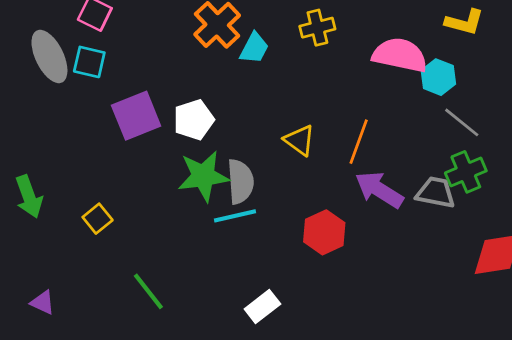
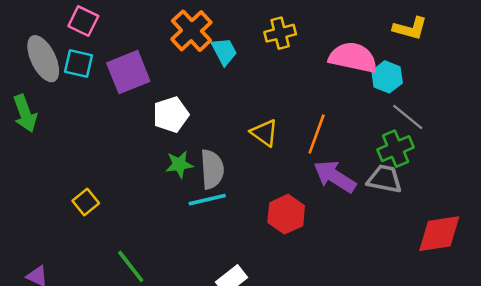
cyan trapezoid: (254, 48) -> (224, 51), turned -56
purple square: (136, 116) -> (128, 72), moved
green cross: (466, 172) -> (396, 149), moved
green star: (203, 176) -> (179, 164), size x0.6
green arrow: (29, 197) -> (25, 113), moved

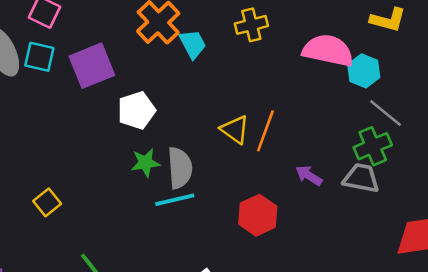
orange line: (317, 134) -> (265, 131), moved
purple arrow: (335, 177) -> (309, 176), size x0.6

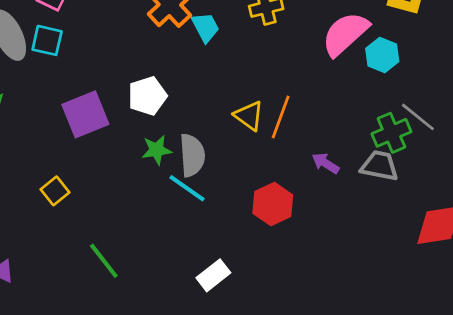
pink semicircle: (328, 50) -> (345, 34), turned -54
purple square: (92, 66) -> (85, 114), moved
gray line: (385, 113) -> (418, 117), moved
cyan line: (175, 200) -> (187, 188), turned 48

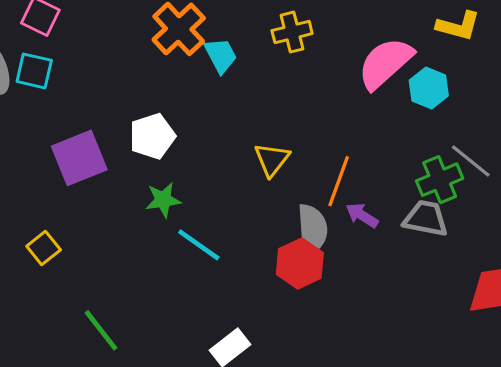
yellow triangle: (249, 116) -> (272, 159), turned 32
orange line: (281, 117) -> (339, 181), moved
gray semicircle: (192, 155) -> (312, 229), moved

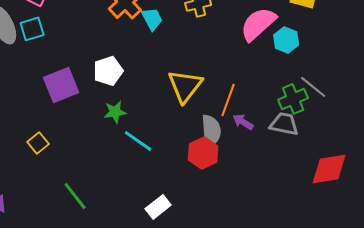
cyan square: (34, 71) -> (32, 29), turned -30
yellow triangle: (272, 159) -> (185, 86), size x1.5

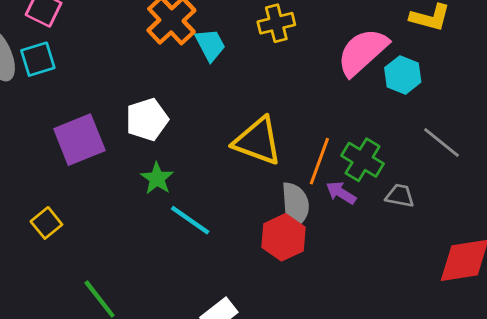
yellow triangle: (185, 86) -> (258, 141), turned -48
green cross: (293, 99) -> (363, 160), moved, turned -36
green star: (115, 112) -> (157, 178), turned -30
gray trapezoid: (284, 124) -> (400, 196), size x0.7

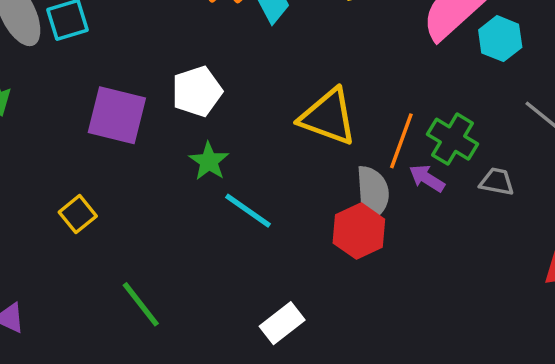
purple square: (79, 140) -> (117, 115), turned 36

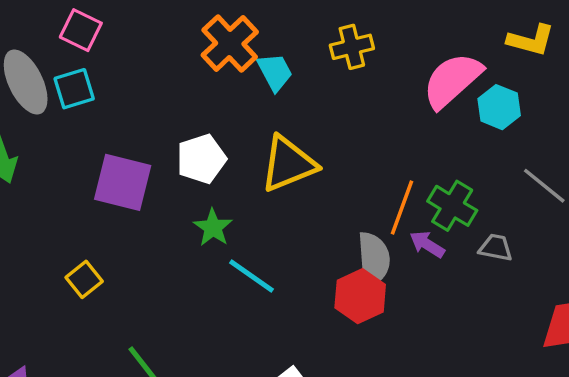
yellow triangle: (328, 117) -> (288, 164), moved, turned -42

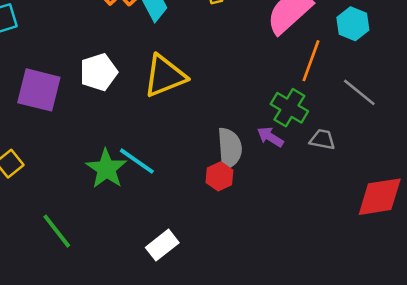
cyan hexagon: (499, 107) -> (353, 24), moved
orange line: (402, 207) -> (311, 61), moved
green star: (213, 228) -> (106, 169), moved, size x1.4
red hexagon: (360, 296) -> (219, 176), size x0.7

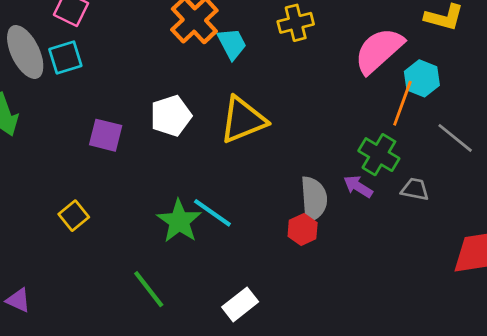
cyan hexagon: (353, 24) -> (422, 78), moved
purple square: (39, 90) -> (106, 135), size x0.7
green line: (57, 231) -> (149, 289), moved

